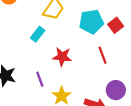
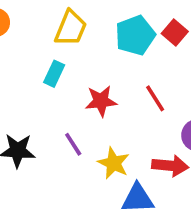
red line: (103, 55) -> (155, 98), moved

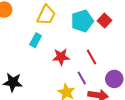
purple line: (73, 144) -> (82, 78), moved

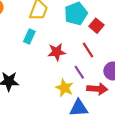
red square: (105, 21) -> (96, 26), moved

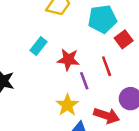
cyan rectangle: (29, 37) -> (38, 46), moved
purple line: (79, 72) -> (84, 81), moved

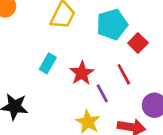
red star: (68, 60) -> (82, 73), turned -30

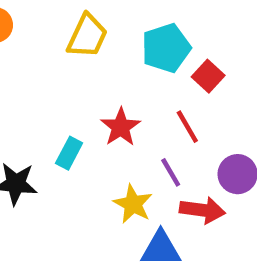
cyan rectangle: (48, 63) -> (69, 153), moved
purple line: (102, 93) -> (171, 172), moved

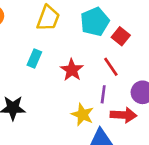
cyan rectangle: (69, 153) -> (34, 59), moved
purple line: (171, 172) -> (103, 94), turned 42

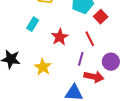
yellow star: (82, 115) -> (43, 67), moved

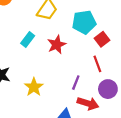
red star: (60, 37) -> (57, 45), moved
red line: (90, 39) -> (97, 64), moved

